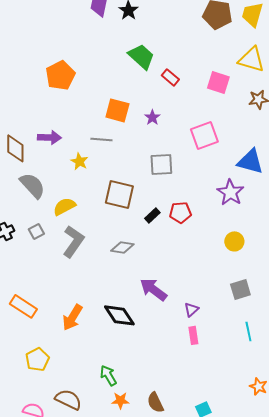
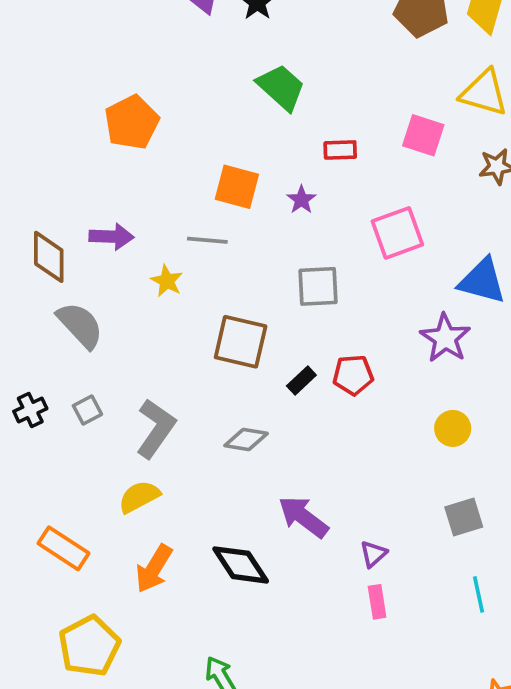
red rectangle: (170, 77) -> (340, 150), moved, turned -42
yellow semicircle: (64, 206) -> (139, 497), moved
yellow pentagon: (37, 359) -> (89, 646), size x1.4

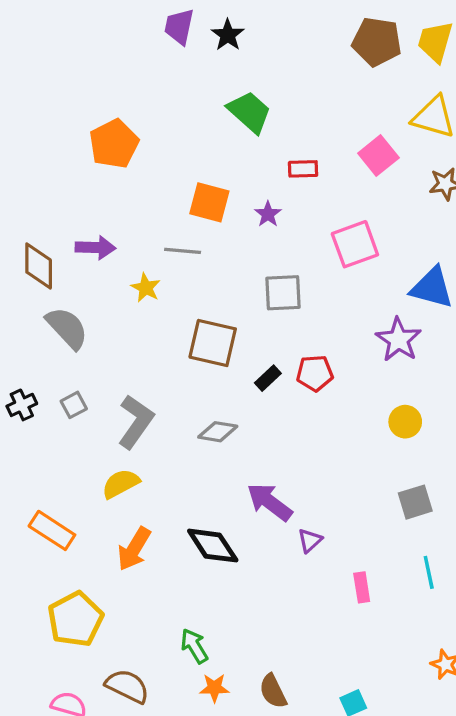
pink square: (423, 135) -> (378, 155), turned 33
purple triangle: (373, 554) -> (310, 541), moved
pink rectangle: (377, 602) -> (362, 587), moved

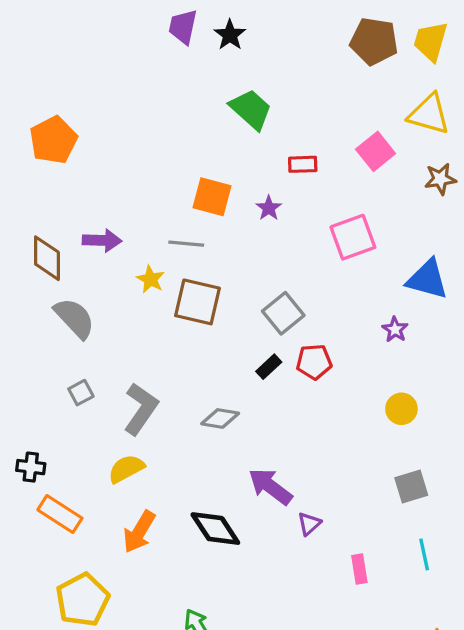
orange pentagon: (114, 144) -> (53, 140), moved
gray square: (283, 293) -> (283, 313), moved, turned -36
purple star: (399, 340) -> (395, 329), size x0.6
brown square: (213, 343) -> (197, 302), moved
black cross: (22, 405) -> (31, 467), moved, turned 32

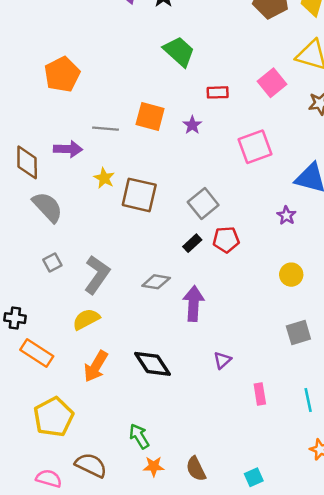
orange pentagon: (53, 140) -> (62, 74), moved
gray line: (186, 244) -> (105, 129), moved
purple arrow: (270, 486) -> (193, 304), moved, turned 56
cyan line: (424, 554) -> (308, 400), moved

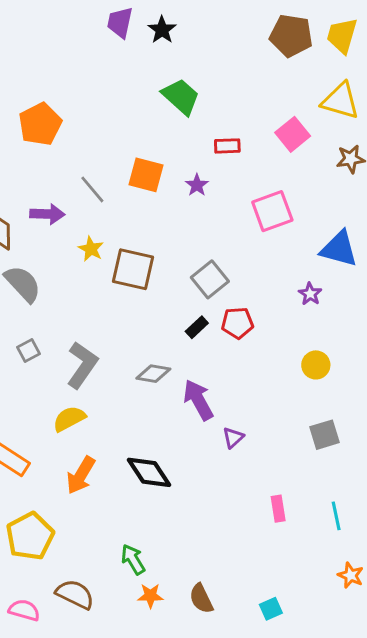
gray line: (105, 129) -> (92, 189), turned 45
purple arrow: (193, 304) -> (198, 400), turned -32
purple triangle: (222, 360) -> (233, 438), moved

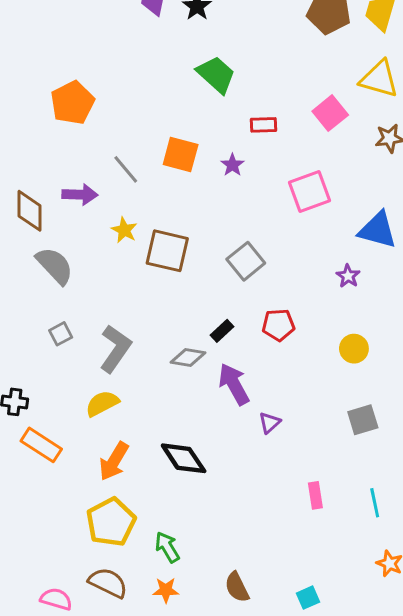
red pentagon: (237, 323) -> (278, 325), moved
black rectangle: (197, 327) -> (222, 331), moved
yellow pentagon: (30, 536) -> (111, 522), moved
orange star: (150, 596) -> (166, 590), moved

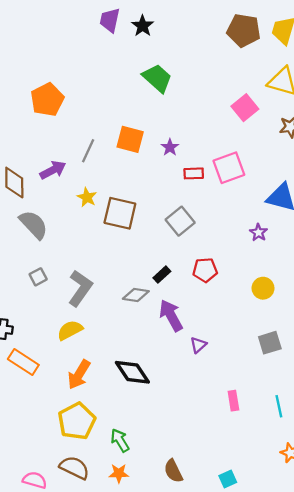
red rectangle: (264, 125) -> (194, 173), moved
gray line: (126, 169) -> (88, 151), turned 65
purple arrow: (80, 195) -> (53, 170), turned -30

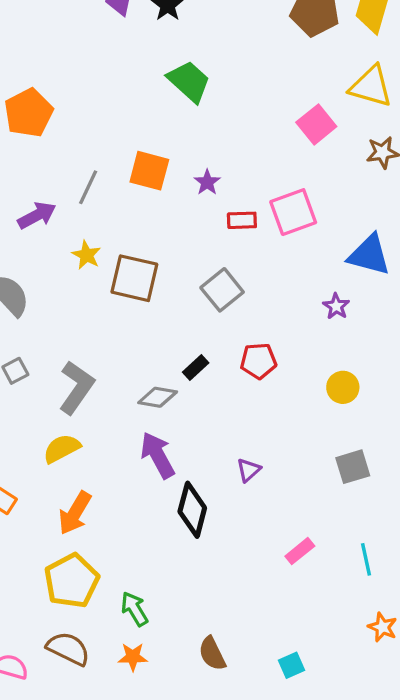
purple arrow: (171, 315) -> (158, 455), moved
black diamond: (132, 372) -> (192, 510), moved, turned 48
pink rectangle: (233, 401) -> (300, 551), turned 60

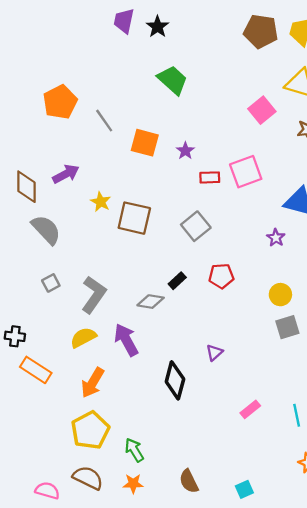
gray line: (88, 187) -> (104, 121), moved, turned -60
purple arrow: (158, 455) -> (126, 340), moved
gray square: (353, 467) -> (287, 327), moved

